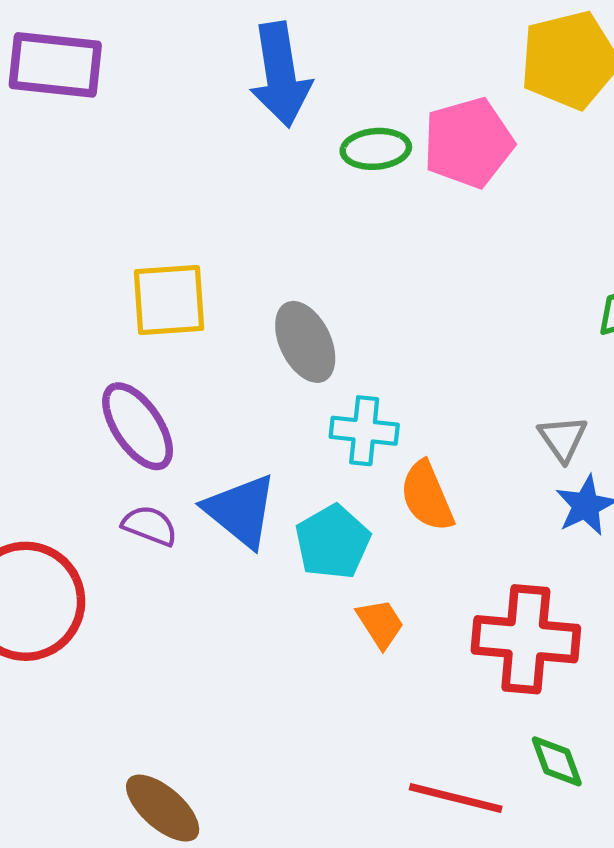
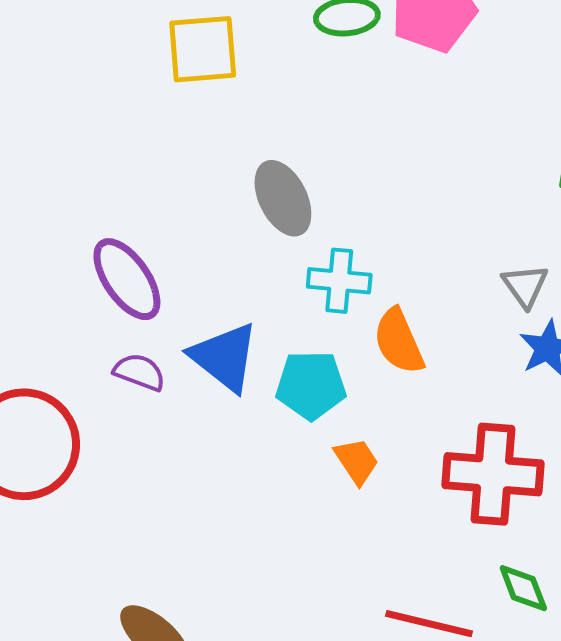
yellow square: (169, 300) -> (203, 49), moved
cyan pentagon: (333, 542) -> (311, 385), turned 30

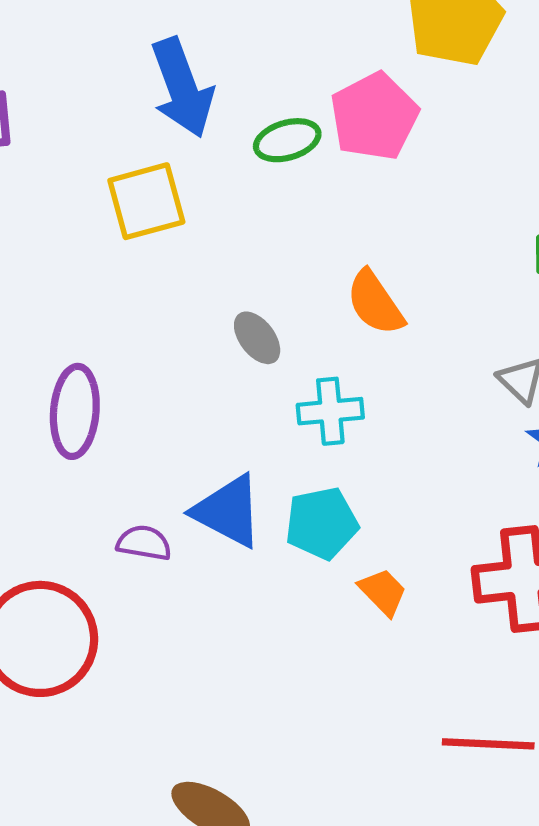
gray ellipse: (283, 198) -> (257, 338), size x0.7
purple ellipse: (127, 279) -> (75, 411), moved, turned 50
orange semicircle: (399, 341) -> (375, 303), moved

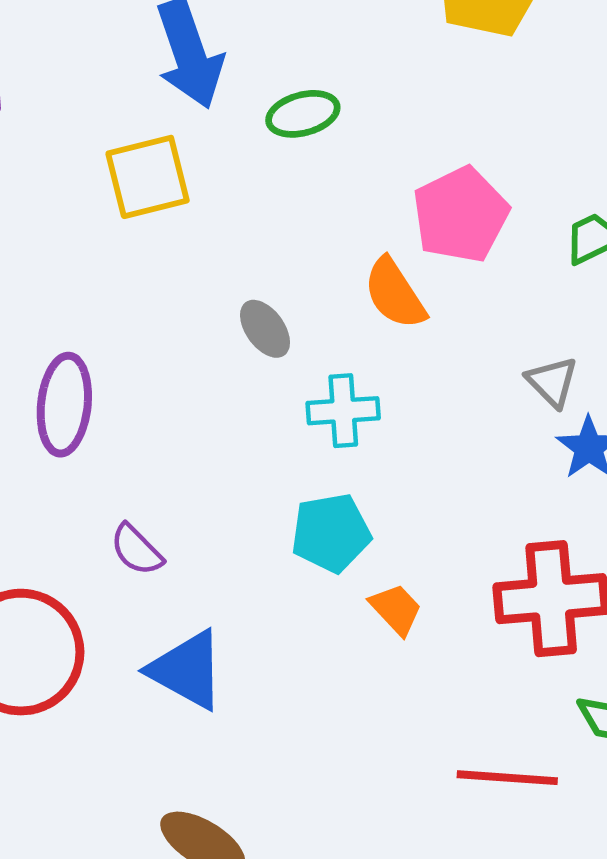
pink pentagon: (374, 116) -> (461, 215), moved
blue triangle: (228, 511) -> (187, 670), moved
purple semicircle: (144, 543) -> (137, 550), turned -146

